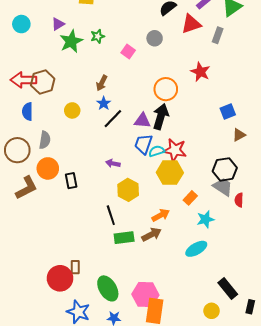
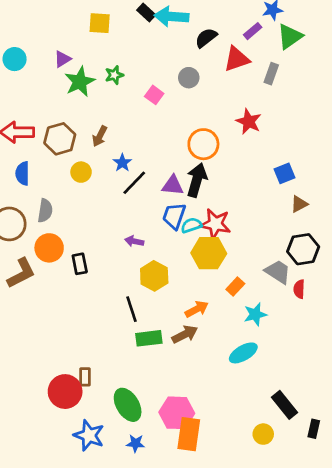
brown hexagon: (43, 82) -> (60, 139), moved
brown arrow: (102, 83) -> (100, 136), moved
black hexagon: (225, 169) -> (303, 249), moved

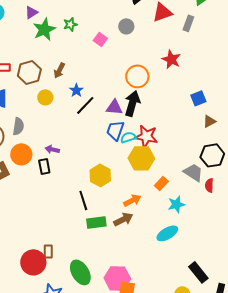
purple arrow: (134, 241) -> (52, 149), moved

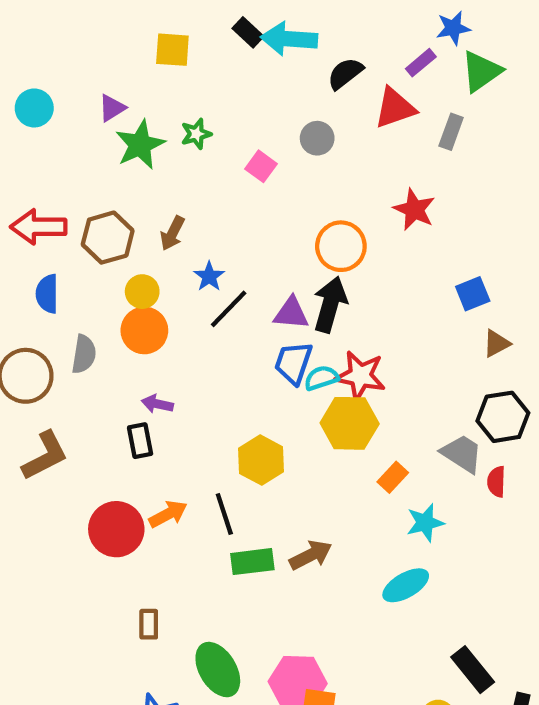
orange circle: (21, 154) -> (144, 330), moved
orange arrow: (132, 200) -> (168, 514), moved
red circle: (33, 262) -> (116, 529), moved

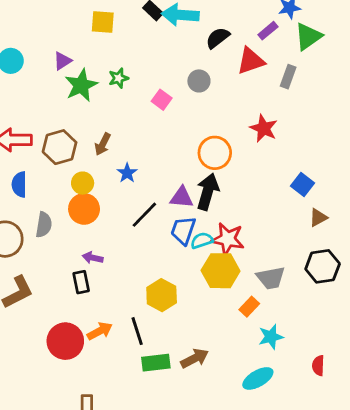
blue square: (473, 294) -> (302, 184), turned -30
black line: (229, 309) -> (144, 215), moved
gray trapezoid: (462, 454) -> (271, 278), moved, turned 136
red semicircle: (496, 482) -> (318, 366), moved

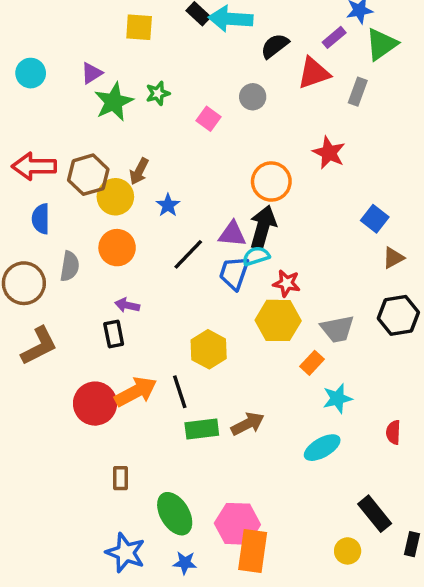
yellow circle: (83, 183) -> (115, 197), moved, size x1.4
red star: (228, 239) -> (287, 283), size x0.7
cyan semicircle: (202, 240) -> (256, 256), moved
orange arrow: (100, 331) -> (136, 392), size x1.4

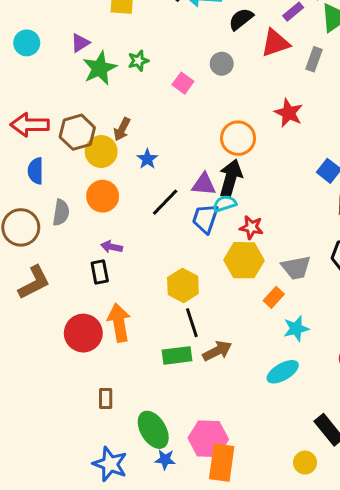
orange arrow: (136, 392) -> (119, 323), turned -72
black line: (180, 392) -> (192, 323), moved
blue star: (185, 563) -> (165, 460), moved

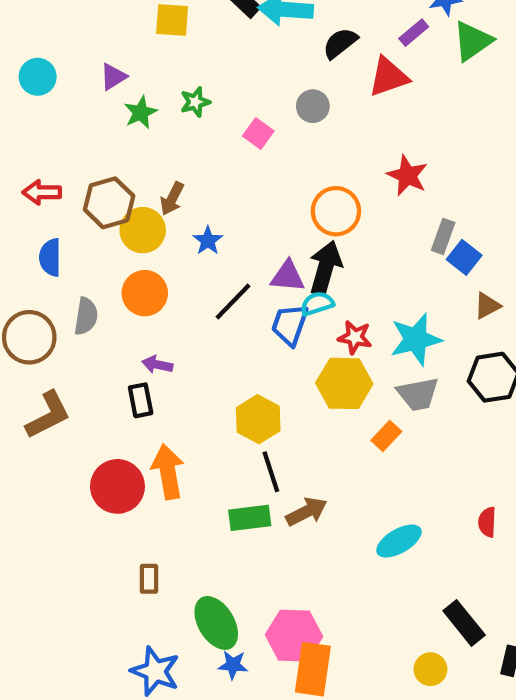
gray rectangle: (314, 59) -> (443, 236), moved
green star: (100, 68) -> (141, 112), size x0.7
red arrow: (30, 125) -> (42, 192), size x0.7
cyan star: (296, 329) -> (416, 339), moved, size x1.4

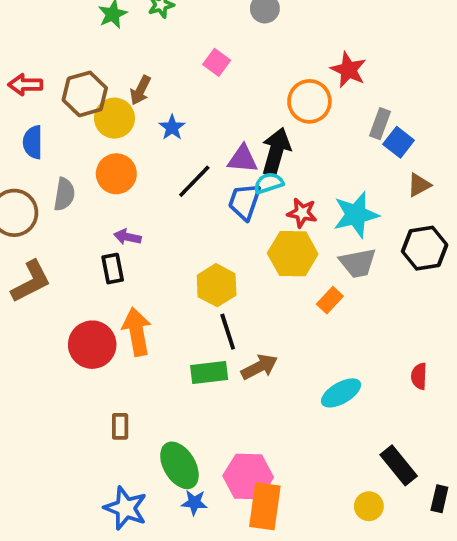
pink square: (258, 133) -> (217, 62), moved
orange circle: (336, 211) -> (309, 101), moved

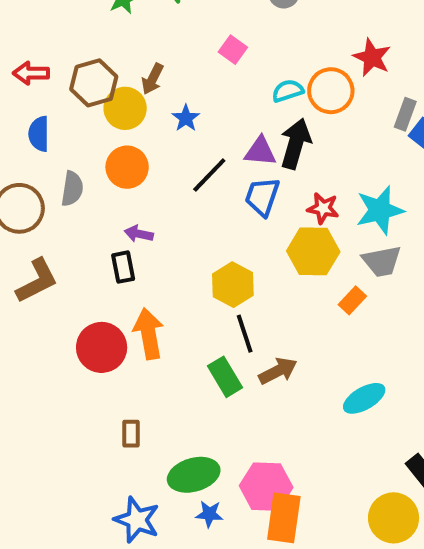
cyan semicircle: (269, 183) -> (288, 91), moved
green rectangle: (209, 373) -> (225, 377), turned 66
green ellipse: (179, 465) -> (194, 475), turned -75
yellow circle: (369, 506) -> (394, 518), size x1.6

